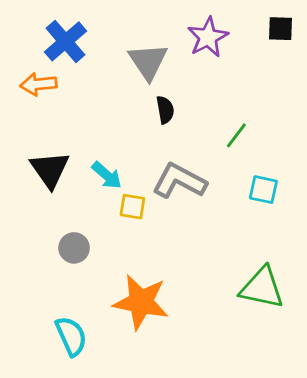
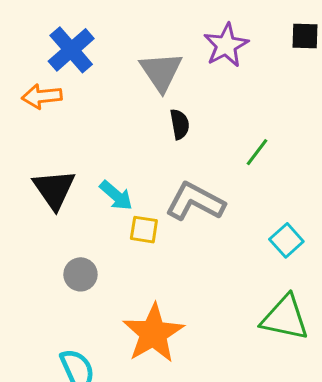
cyan square: (263, 190) -> (286, 240), moved, turned 36
orange star: (141, 302) -> (153, 333), turned 30

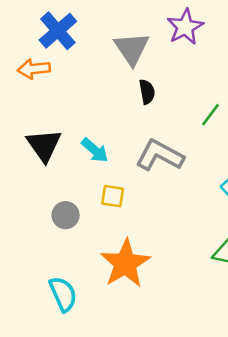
yellow square: (144, 230) -> (113, 196), moved

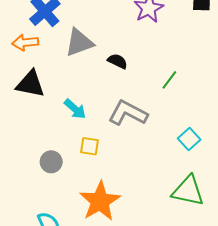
gray triangle: (132, 49) -> (79, 43), moved, turned 44
black semicircle: (147, 92) -> (118, 61), turned -54
black triangle: (44, 145) -> (30, 84), moved, turned -44

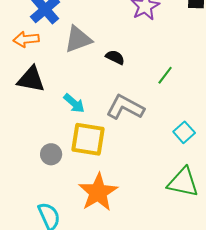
yellow square: (90, 146) -> (88, 139), size x1.8

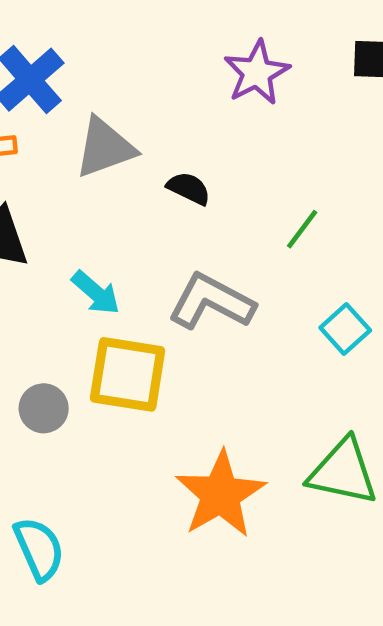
cyan square: (184, 132) -> (345, 329), moved
orange star: (98, 192) -> (220, 494), moved

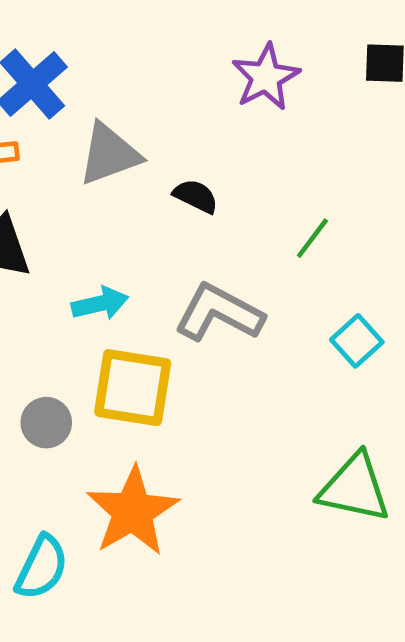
cyan arrow: (96, 293) -> (100, 304), turned -54
orange star: (220, 494) -> (133, 511), moved
cyan semicircle: (39, 549) -> (42, 567), turned 50

